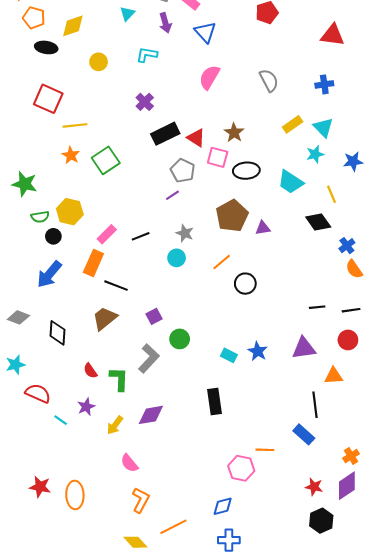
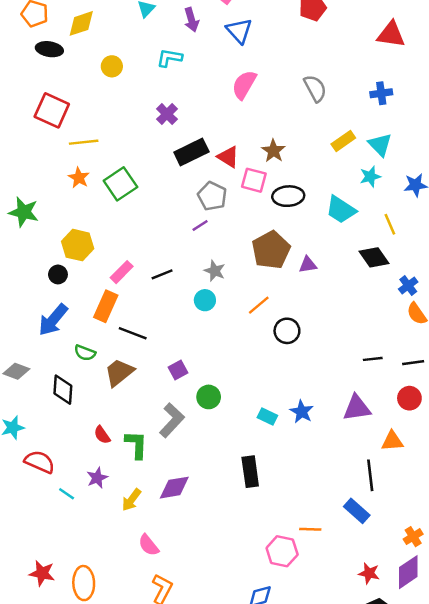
green semicircle: (40, 217) -> (85, 353), moved, turned 30

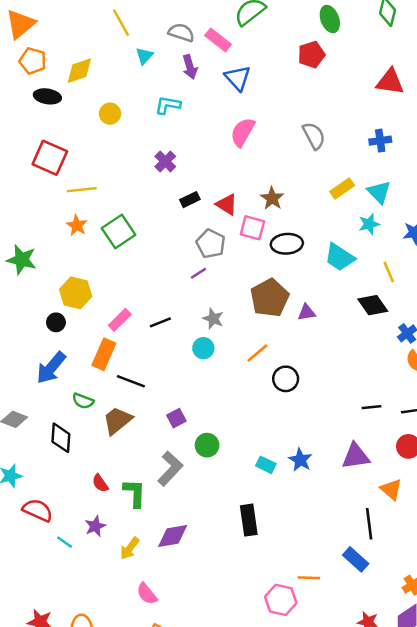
black rectangle: (191, 152) -> (190, 200), size x0.6
orange triangle: (392, 441) -> (391, 489), turned 45

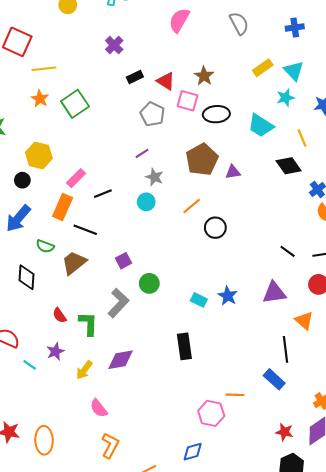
purple line: (198, 273) -> (142, 153), moved
black line: (160, 322) -> (103, 194), moved
black line: (372, 407) -> (288, 251), turned 42

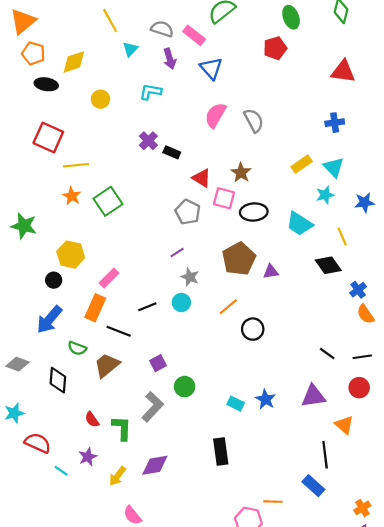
gray semicircle: (239, 23) -> (254, 120), moved
black rectangle: (135, 77) -> (172, 152), moved, turned 49
black line: (103, 194) -> (147, 307), moved

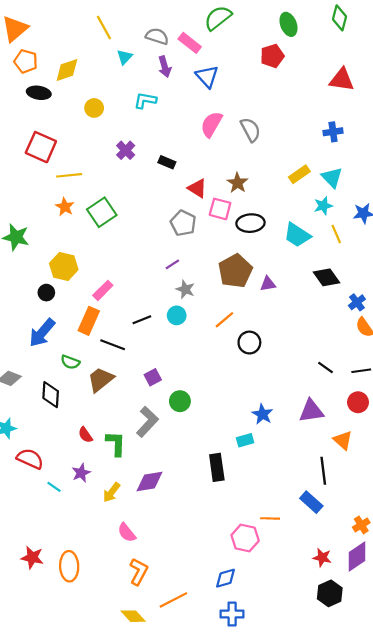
purple cross: (148, 141) -> (126, 150), moved
yellow line: (342, 236) -> (336, 234), moved
cyan rectangle: (236, 404) -> (245, 440), moved, turned -42

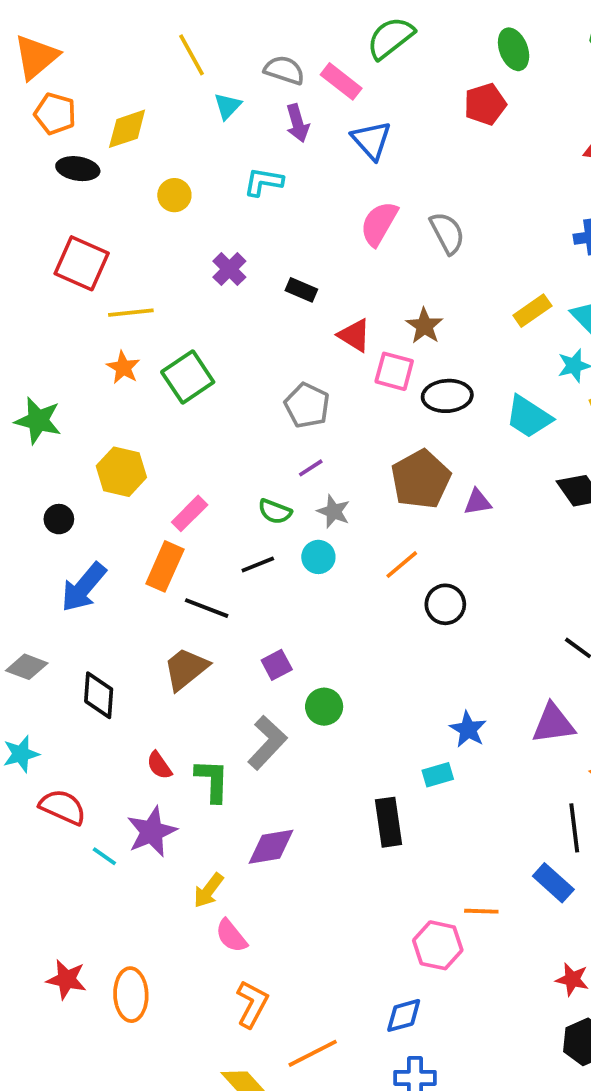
gray pentagon: (183, 223) -> (307, 405), moved
black circle: (46, 293) -> (59, 519), moved
green semicircle: (70, 362) -> (275, 511), moved
purple star: (81, 473) -> (152, 832), size x1.5
yellow arrow: (111, 492) -> (209, 890), moved

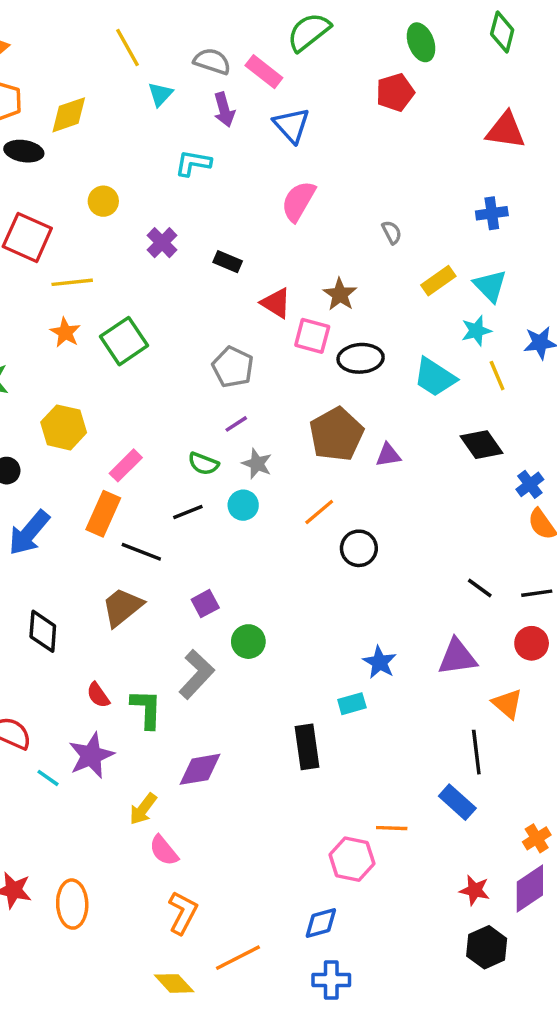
yellow circle: (174, 195) -> (103, 201), moved
gray semicircle: (447, 233) -> (392, 232), moved, size x0.6

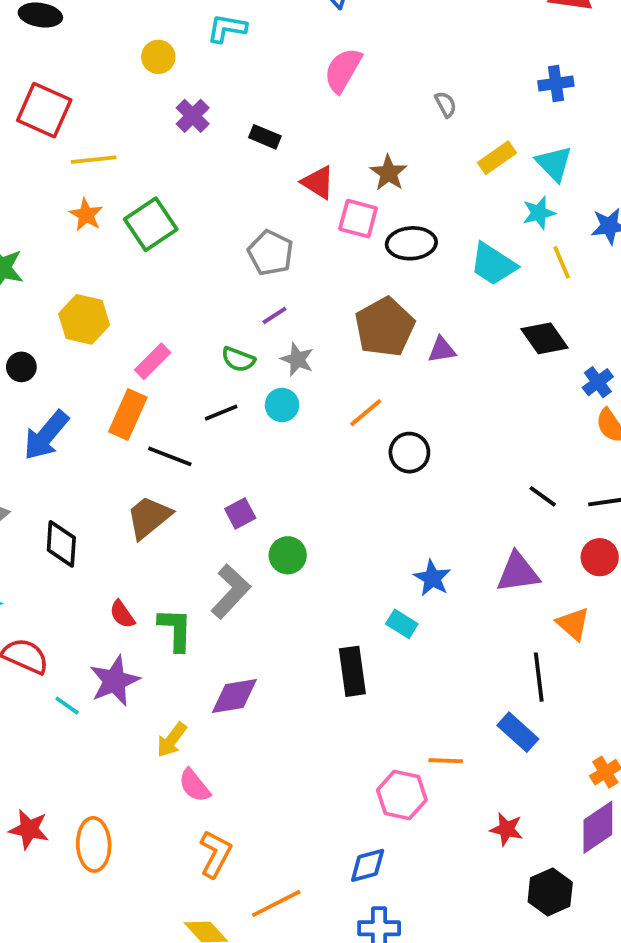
yellow circle: (103, 201) -> (158, 57), moved
cyan rectangle: (352, 704) -> (402, 624), turned 48
red star: (475, 890) -> (506, 829), moved

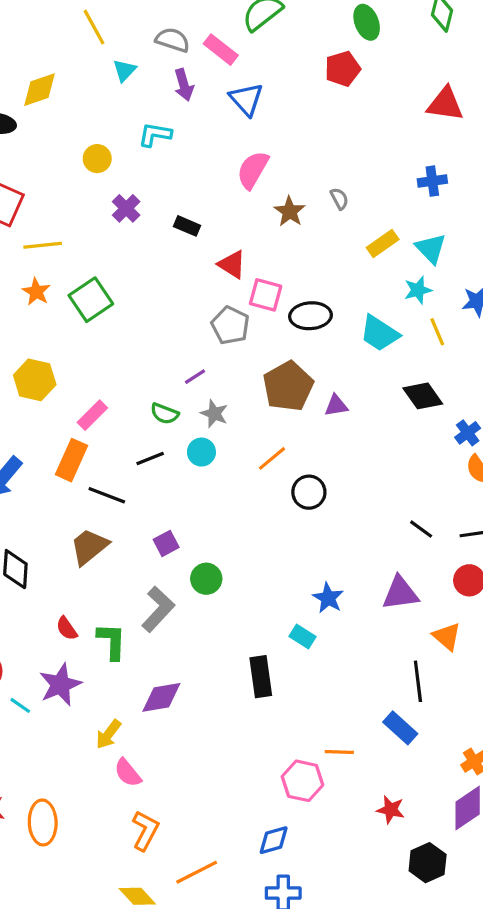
brown star: (389, 173) -> (290, 212), moved
gray pentagon: (271, 253) -> (230, 325), moved

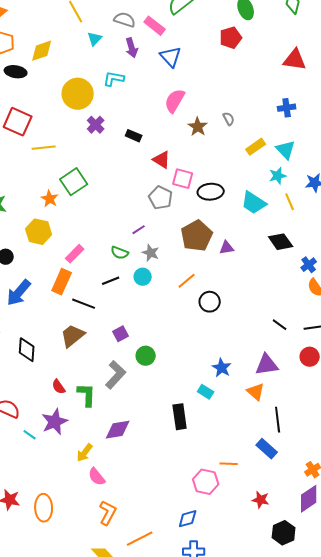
yellow circle: (97, 159) -> (78, 94), size x1.8
orange star: (36, 292) -> (50, 199), moved
orange triangle: (447, 636) -> (256, 392), moved

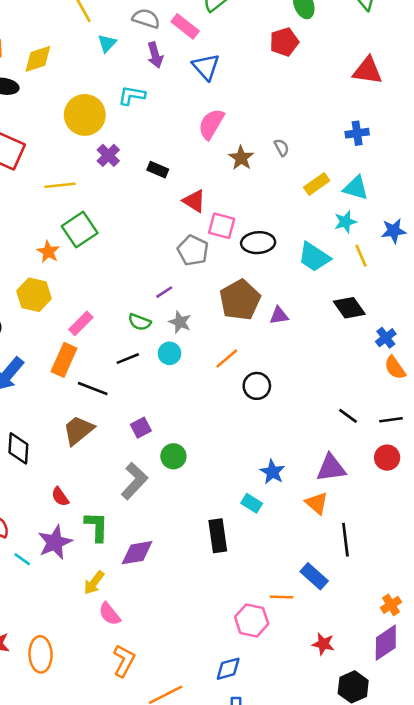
yellow line: (44, 148) -> (60, 185), moved
cyan triangle: (286, 150) -> (356, 188), turned -30
green L-shape: (87, 395) -> (97, 527), moved
blue rectangle: (267, 449) -> (314, 576), moved

